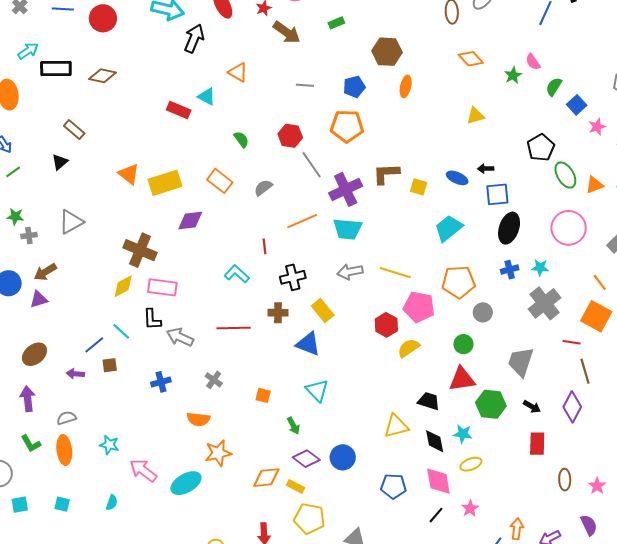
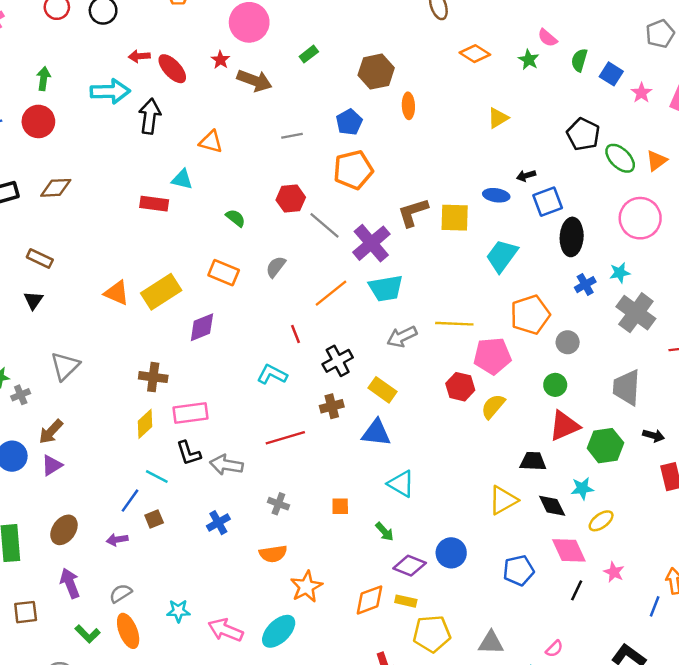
yellow square: (419, 187) -> (455, 218), size x1.5
brown cross: (140, 250) -> (153, 377), size x0.7

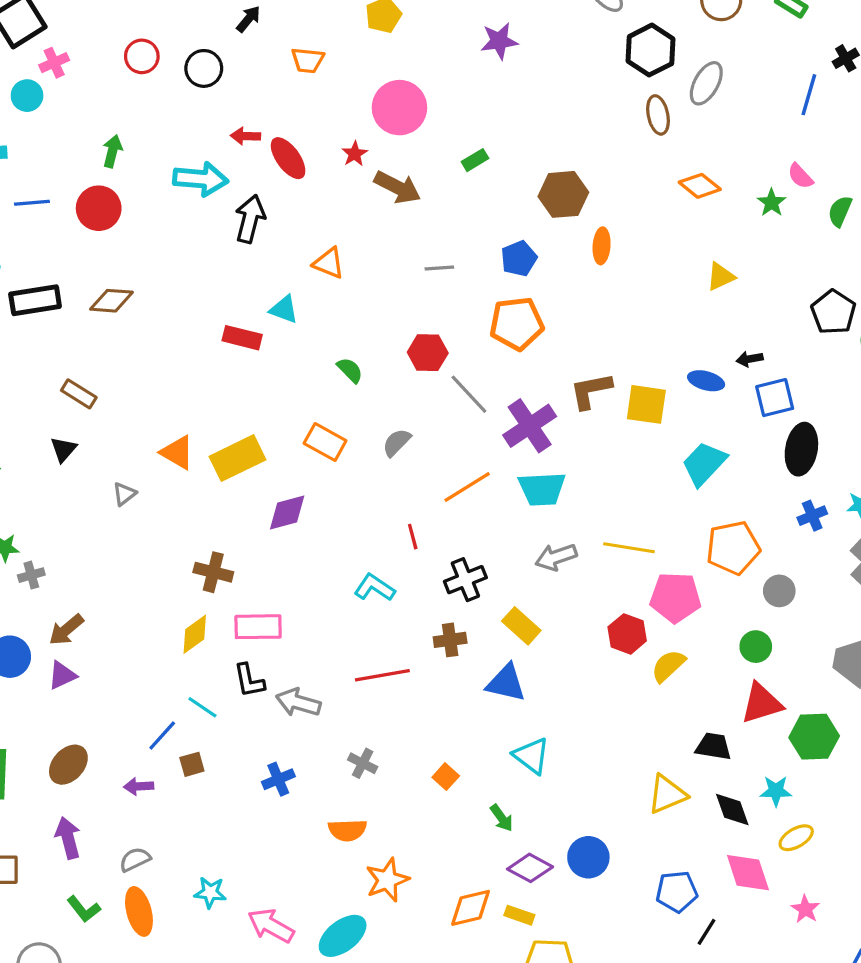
gray triangle: (65, 366) -> (124, 494), moved, size x0.6
orange square: (340, 506) -> (446, 777), turned 36
black line: (577, 590) -> (707, 932), moved

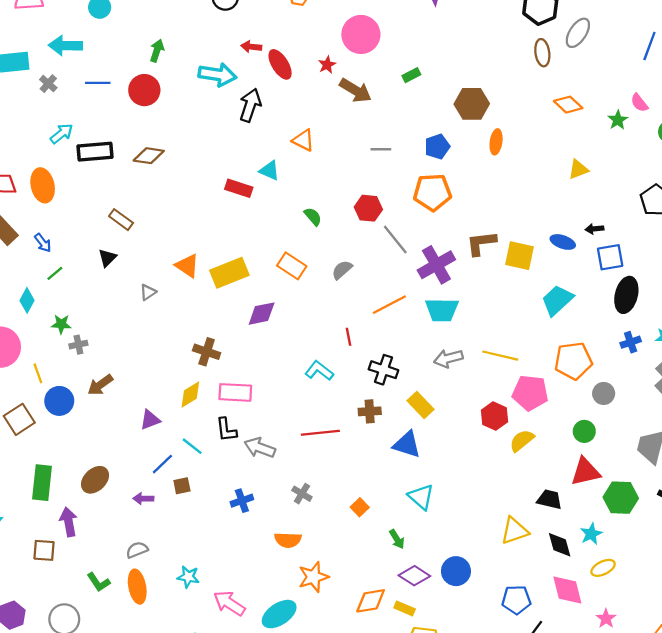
black cross: (465, 580) -> (383, 370), turned 36
purple triangle: (62, 675) -> (150, 420), moved
cyan star: (776, 791) -> (591, 534), turned -30
purple arrow: (68, 838) -> (69, 522), moved

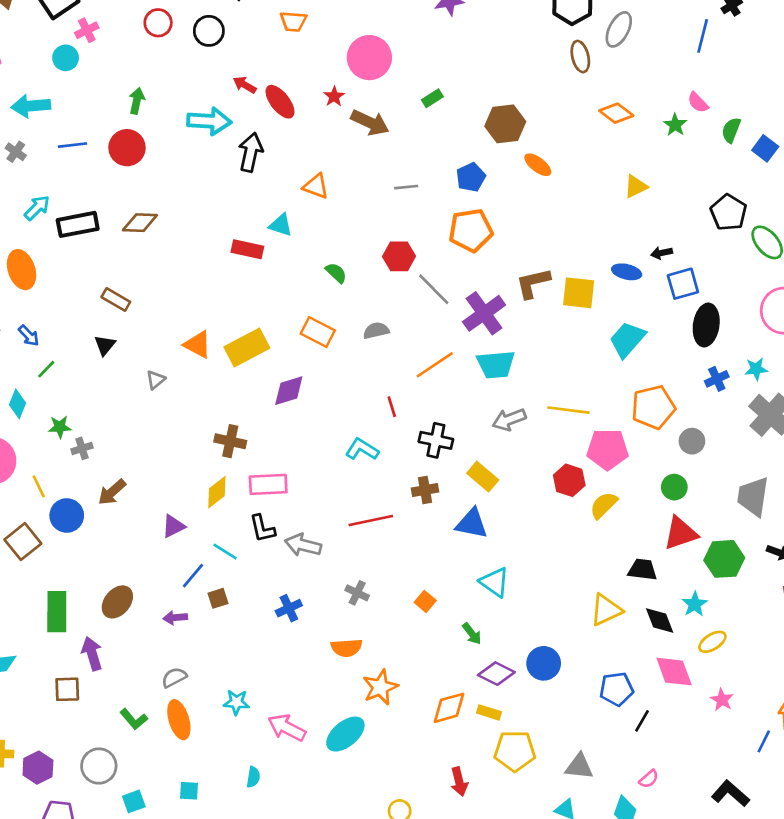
red arrow: (251, 47) -> (245, 85), turned 30
orange ellipse: (496, 142) -> (538, 165), turned -55
gray semicircle: (342, 270) -> (376, 331), turned 35

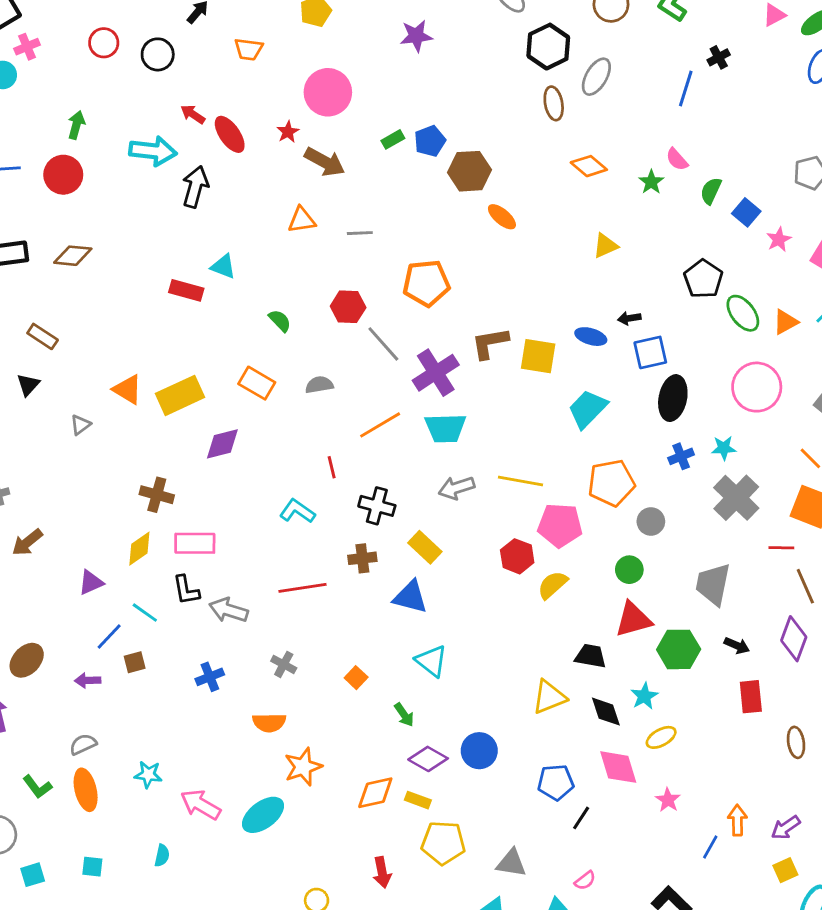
blue pentagon: (471, 177) -> (430, 141), moved
orange triangle: (316, 186) -> (302, 220), moved, turned -32

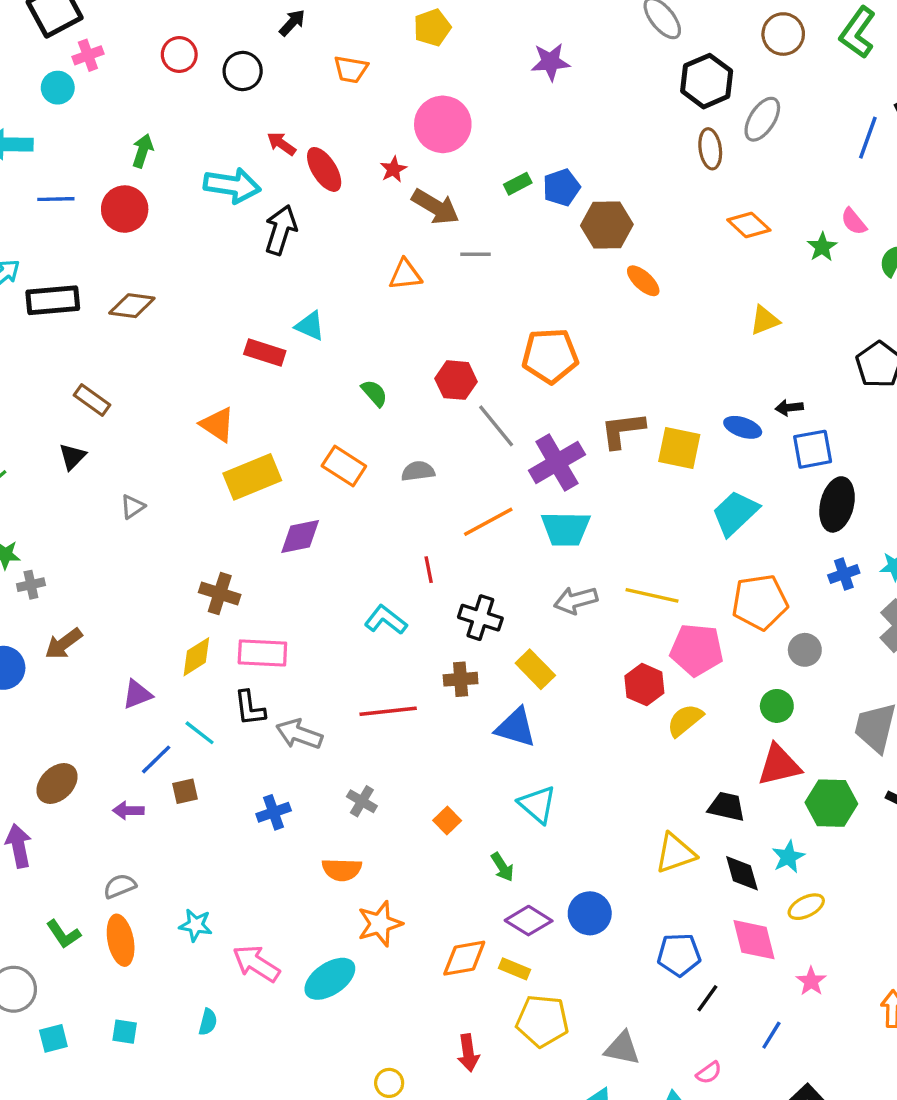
gray line: (360, 233) -> (476, 254), moved
orange triangle: (127, 389) -> (218, 425), moved
blue line: (710, 847) -> (771, 1035), moved

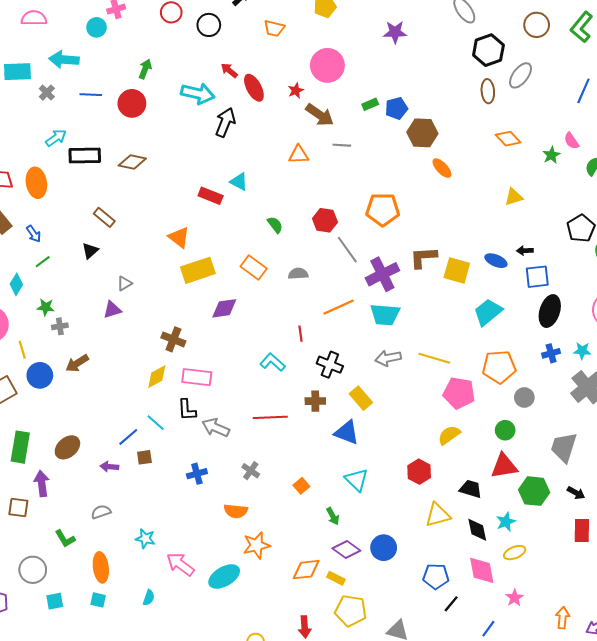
red hexagon: (644, 685) -> (419, 472), moved
purple triangle: (137, 694) -> (112, 310), moved
orange ellipse: (121, 940) -> (101, 567), moved

